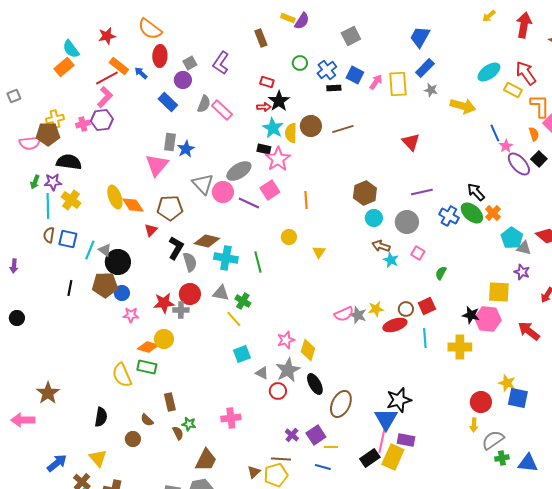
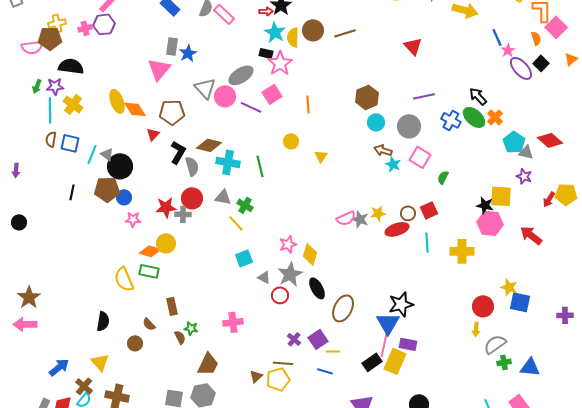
pink square: (418, 253) -> (420, 157), size x1.5
black star: (471, 315) -> (485, 205), moved
brown star: (48, 393) -> (29, 297), moved

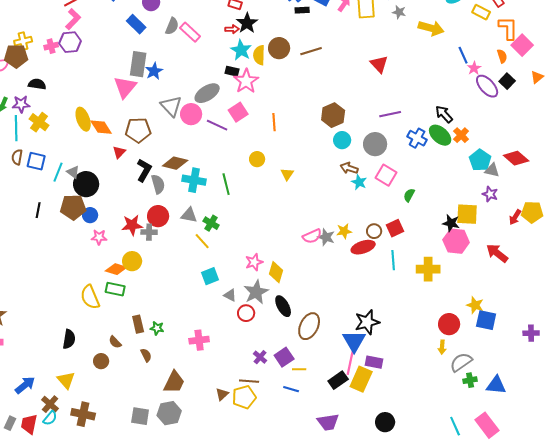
gray rectangle: (172, 46) -> (138, 64), size x1.4
black semicircle: (71, 66) -> (37, 84), size x0.7
green star: (191, 328) -> (157, 328), moved

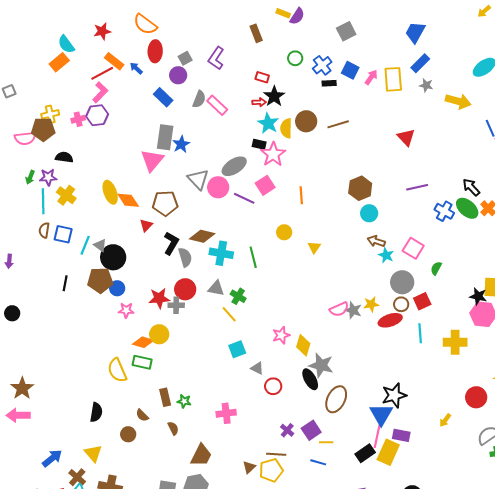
gray circle: (375, 144) -> (402, 282), moved
gray star: (256, 292) -> (321, 365), moved, turned -30
yellow arrow: (442, 347) -> (445, 420), moved, turned 32

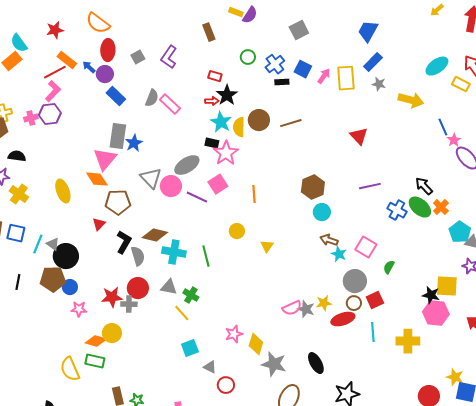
purple circle: (178, 75) -> (105, 74), moved
orange diamond: (128, 200) -> (97, 179), moved
black ellipse: (310, 379) -> (316, 363), moved

